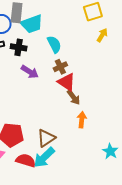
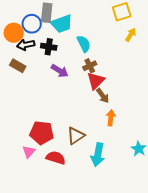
red triangle: (66, 82) -> (96, 81), turned 42
cyan arrow: (44, 157) -> (98, 155), moved, turned -35

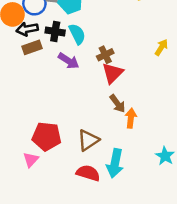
yellow arrow: (131, 35) -> (161, 47), moved
cyan semicircle: (84, 44) -> (77, 34), moved
brown rectangle: (18, 66) -> (32, 47), moved, turned -49
brown arrow: (103, 96) -> (117, 104), moved
red semicircle: (56, 158) -> (88, 173), moved

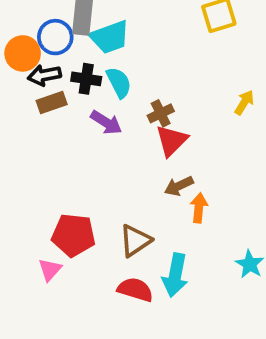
brown arrow: (117, 104) -> (179, 186), turned 102

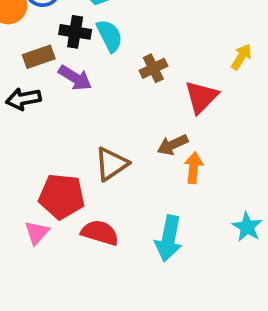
black arrow: (44, 75) -> (23, 99), moved
purple arrow: (106, 122) -> (75, 78), moved
red triangle: (172, 141) -> (201, 97), moved
brown triangle: (135, 241) -> (111, 164), moved
red semicircle: (135, 290) -> (100, 233), moved

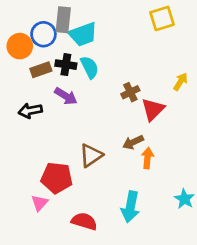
brown rectangle: (39, 57) -> (41, 70), moved
brown cross: (153, 68) -> (130, 92), moved
red semicircle: (100, 233) -> (84, 221), moved

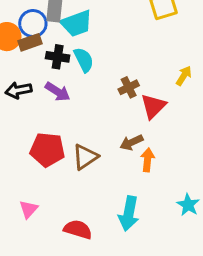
brown rectangle: (41, 70) -> (30, 42), moved
black arrow: (30, 111) -> (18, 90), moved
red pentagon: (57, 178) -> (47, 150), moved

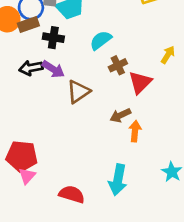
cyan semicircle: (84, 60) -> (101, 40), moved, turned -100
black arrow: (18, 90) -> (31, 68), moved
red pentagon: (47, 150) -> (22, 156), moved
brown triangle: (85, 157) -> (78, 92), moved

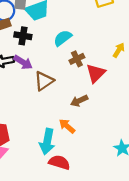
orange arrow: (135, 131) -> (67, 126), moved, turned -56
cyan arrow: (118, 180) -> (47, 142), moved
red semicircle: (72, 194) -> (59, 162), moved

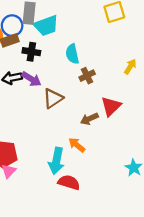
cyan semicircle: (63, 38) -> (72, 54), turned -66
red triangle: (96, 73) -> (111, 106), moved

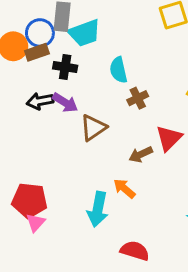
red semicircle: (69, 182) -> (135, 251), moved

